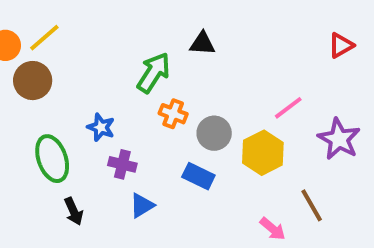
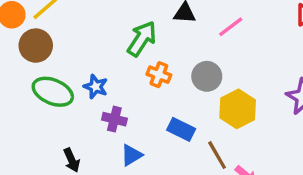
pink line: (288, 108) -> (231, 27), moved
gray circle: (214, 133) -> (207, 76), moved
green ellipse: (52, 159) -> (53, 92), moved, turned -48
brown line: (312, 205) -> (217, 155), moved

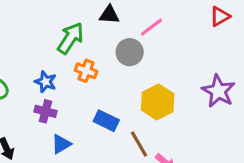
gray circle: (207, 76) -> (130, 52), moved
blue star: (96, 87) -> (46, 82), moved

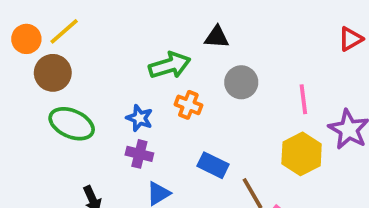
pink line: (151, 27) -> (303, 99), moved, turned -60
green arrow: (70, 38) -> (170, 65), turned 40
yellow hexagon: (158, 102) -> (302, 154), moved

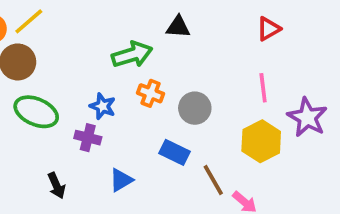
red triangle: (351, 39) -> (269, 29), moved
gray circle: (241, 82) -> (195, 108), moved
purple cross: (139, 154) -> (88, 138), moved

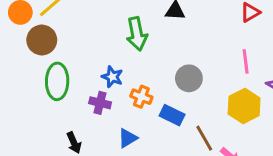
green arrow: (132, 55) -> (137, 34), turned 96
orange cross: (151, 93) -> (141, 97), moved
green ellipse: (36, 112) -> (57, 81), turned 68

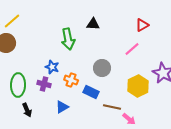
pink line: (246, 61) -> (132, 49), moved, turned 56
green ellipse: (57, 81) -> (18, 85), moved
brown line: (204, 138) -> (112, 107), turned -48

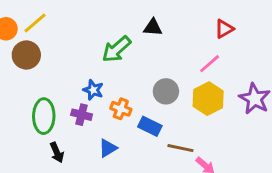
green arrow: (68, 39) -> (116, 49), turned 60
yellow hexagon: (138, 86) -> (208, 99), moved

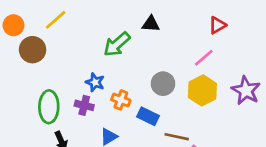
yellow line: (35, 23) -> (56, 20), moved

